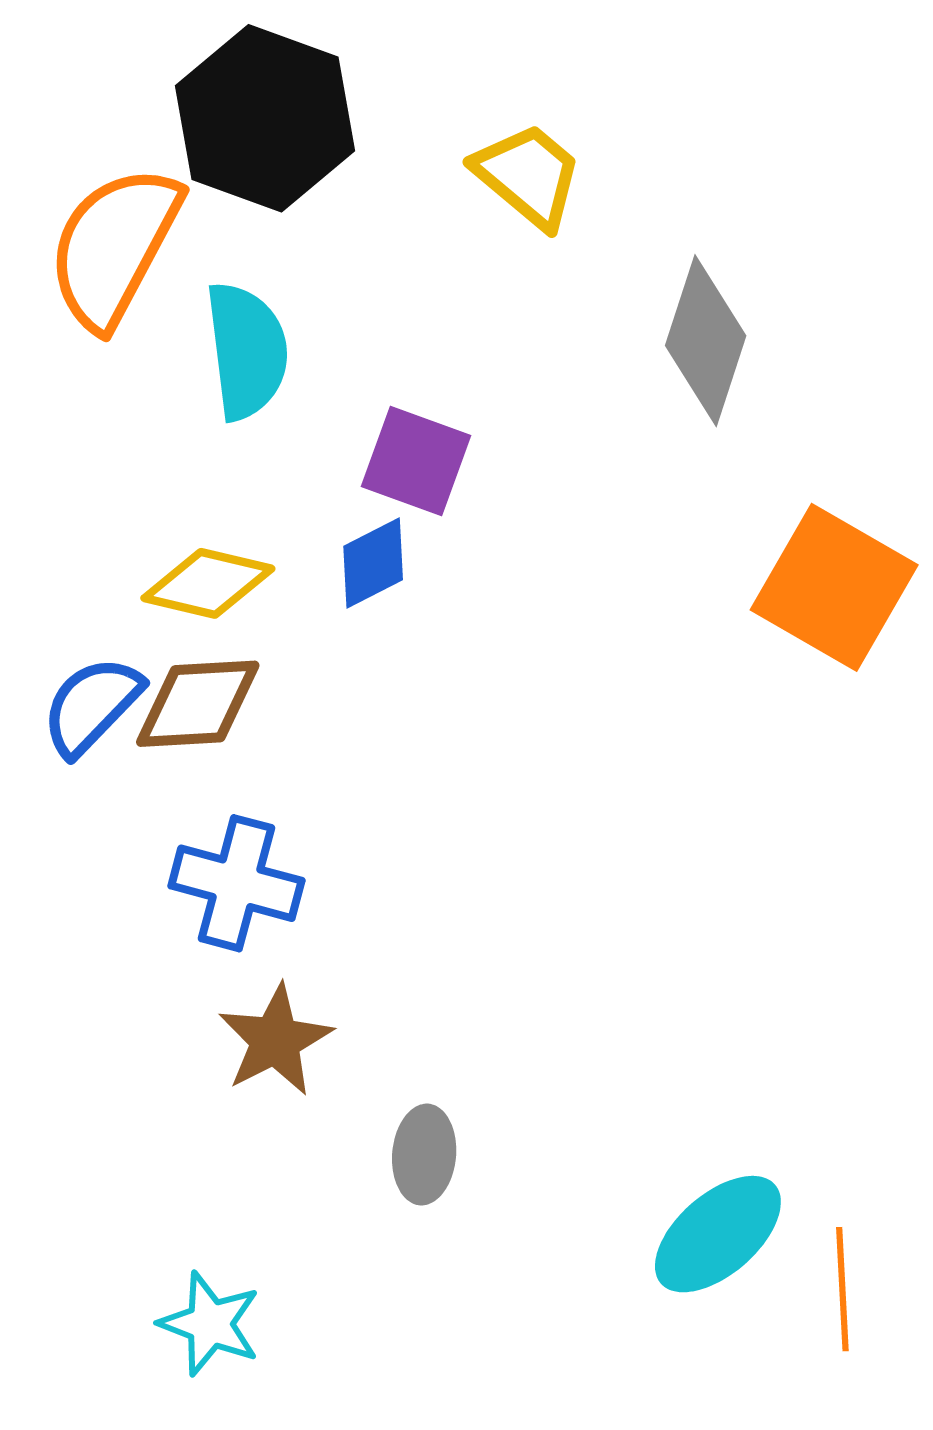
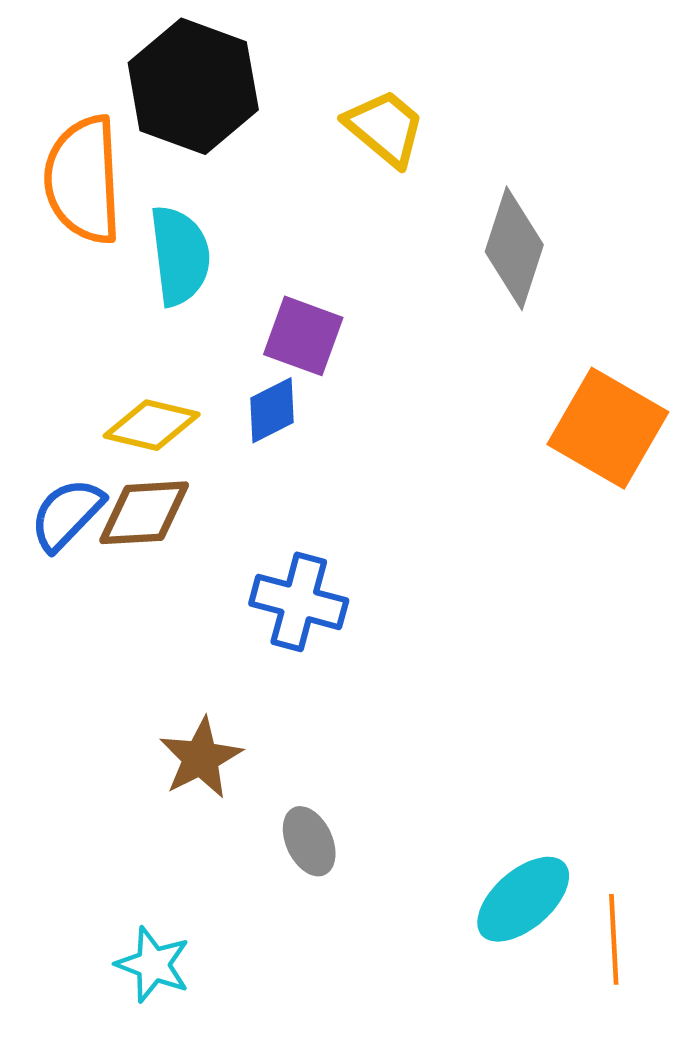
orange semicircle: (114, 247) -> (83, 180), turned -31
blue cross: (236, 883) -> (299, 602), moved
gray ellipse: (424, 1155) -> (309, 841), turned -30

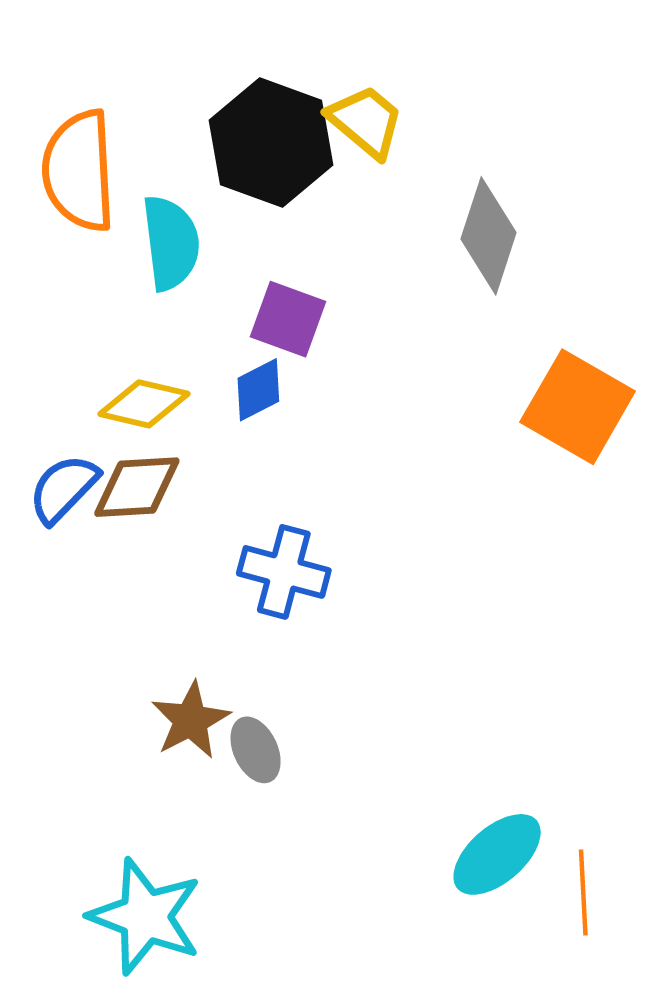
black hexagon: (193, 86) -> (271, 143), moved
gray ellipse: (309, 841) -> (256, 750), moved
cyan star: (153, 965) -> (145, 917), size x1.6

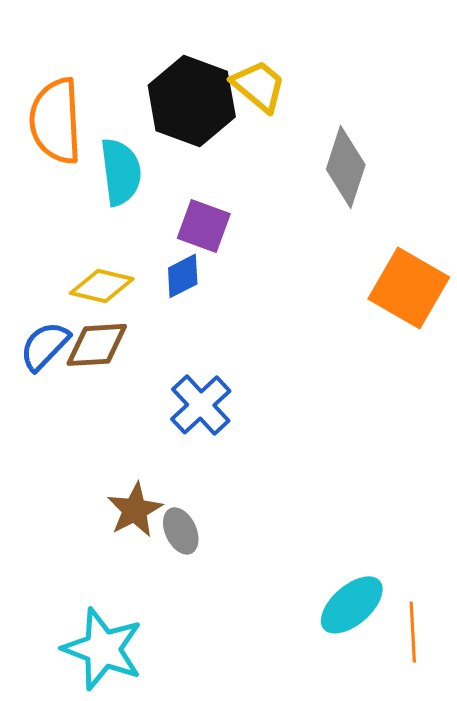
blue cross: (284, 572) -> (201, 405), turned 32

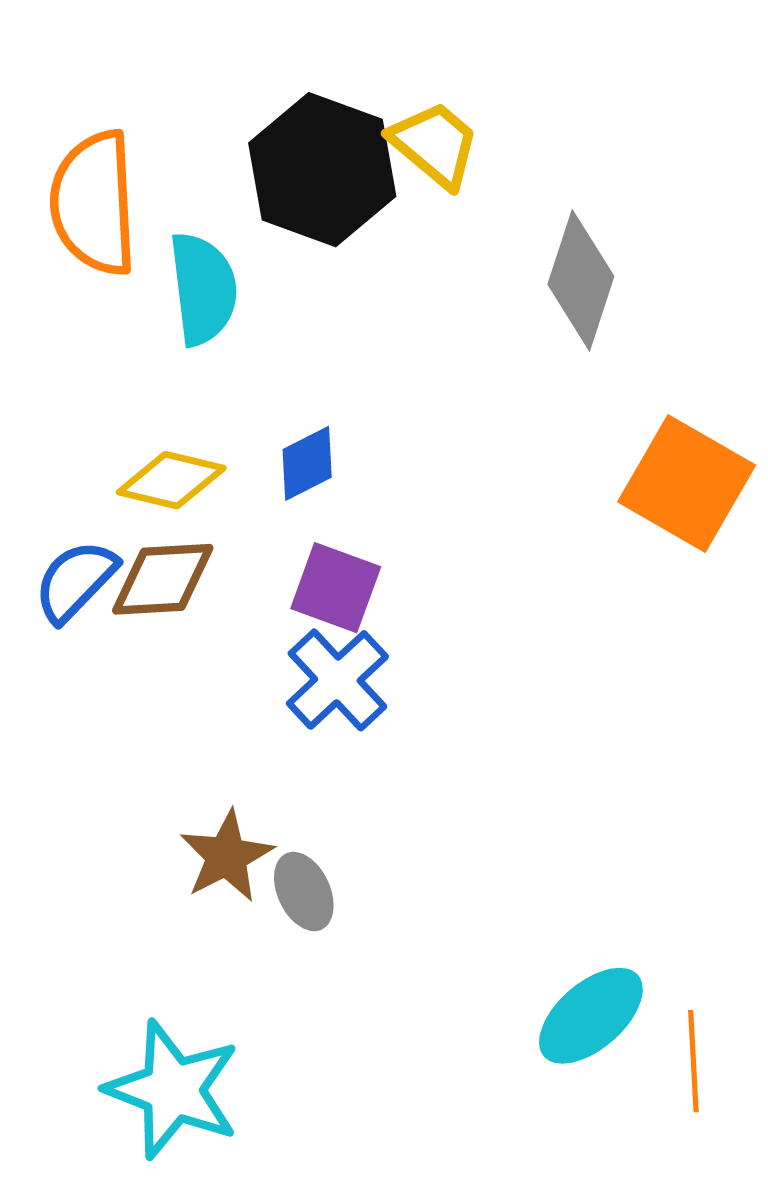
purple square: (204, 226) -> (336, 588), moved

